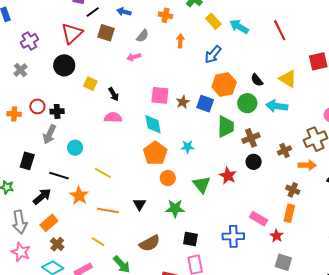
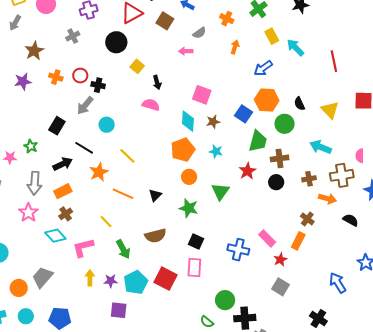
brown star: (183, 102) -> (213, 122), moved
cyan arrow: (277, 106) -> (321, 147), moved
red star: (228, 176) -> (247, 171), moved

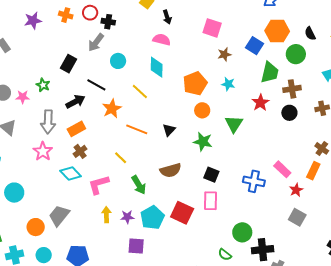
cyan diamond: (188, 121) -> (157, 67), moved

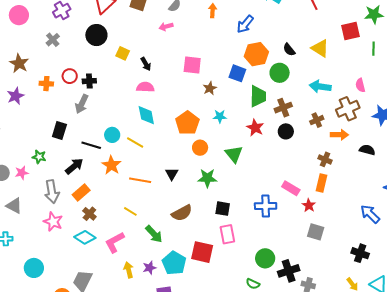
cyan circle: (118, 61) -> (112, 135), moved

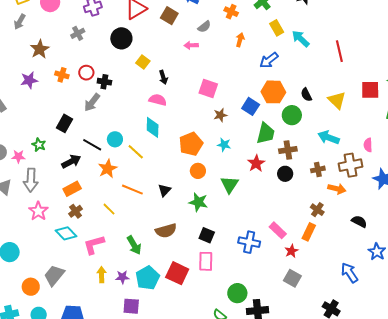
black semicircle: (367, 150) -> (359, 221), moved
gray arrow: (52, 192) -> (31, 180), moved
yellow line: (130, 211) -> (109, 209), moved

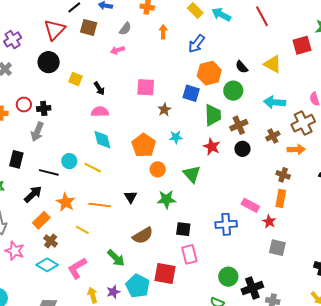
orange star: (108, 169) -> (66, 202), moved

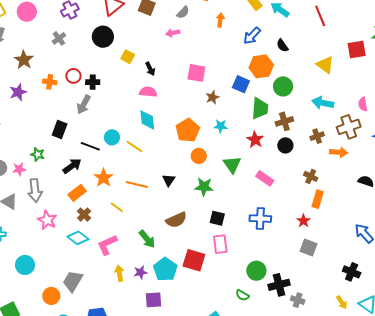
black semicircle: (242, 67) -> (282, 45), moved
brown cross: (283, 175) -> (311, 176), moved
pink rectangle: (250, 205) -> (265, 178), moved

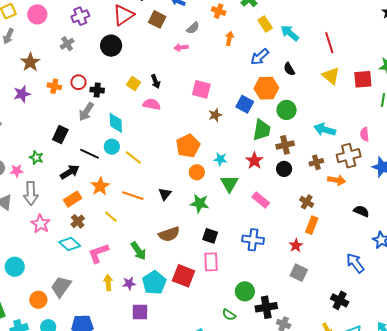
yellow square: (128, 57) -> (133, 84), moved
yellow triangle: (325, 65) -> (331, 76), moved
cyan diamond: (147, 120) -> (116, 123), moved
cyan star: (221, 126) -> (220, 159), moved

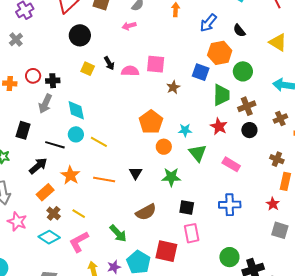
black circle: (111, 46) -> (80, 35), moved
yellow triangle: (331, 76) -> (278, 42), moved
pink semicircle: (152, 104) -> (130, 71), moved
yellow line: (111, 217) -> (79, 214), moved

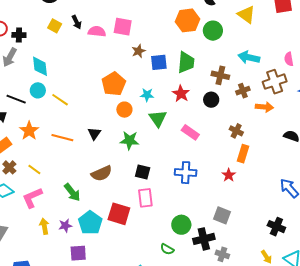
green circle: (243, 71) -> (213, 31), moved
blue square: (201, 72) -> (159, 62), moved, turned -30
brown cross: (247, 106) -> (220, 75), moved, turned 30
gray square: (280, 230) -> (222, 215), moved

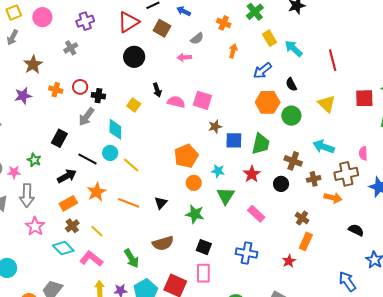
yellow square: (55, 26) -> (134, 105), moved
pink L-shape: (32, 198) -> (91, 259), turned 55

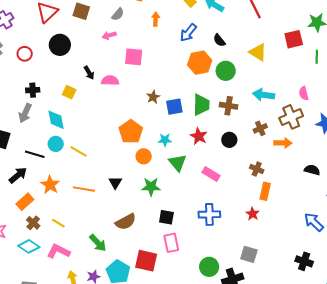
red circle: (80, 87) -> (25, 54), moved
pink square: (202, 100) -> (134, 57), moved
brown cross: (293, 161) -> (229, 106), moved

